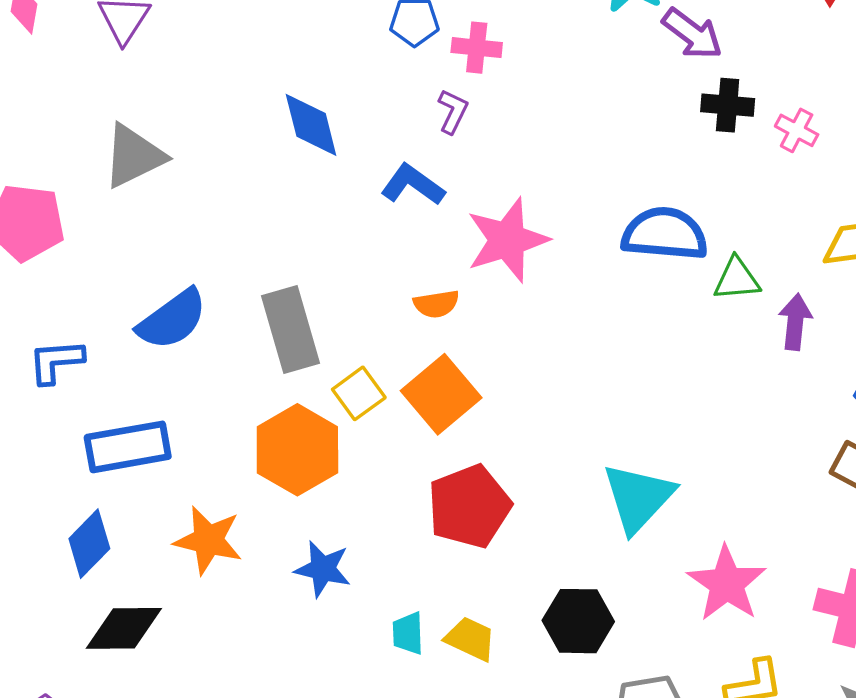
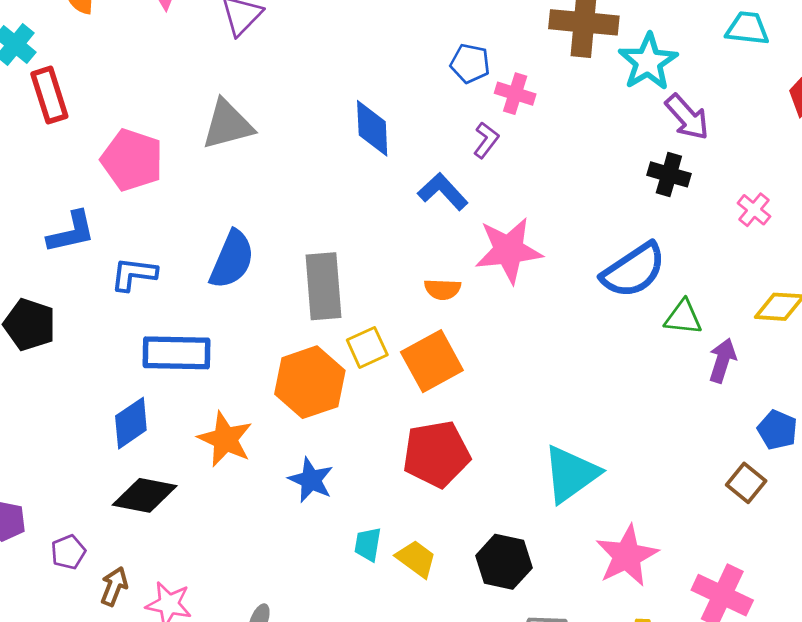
black cross: (728, 105) -> (669, 174), moved
blue semicircle: (665, 234) -> (634, 270), turned 130
blue semicircle: (172, 319) -> (232, 260), turned -42

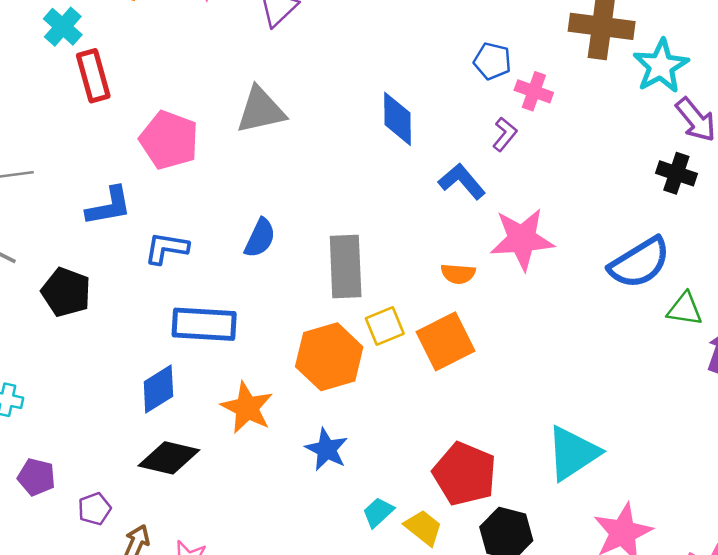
blue semicircle: (232, 260) -> (260, 238), size x0.7
red pentagon: (436, 454) -> (465, 474), moved, turned 30
cyan trapezoid: (368, 544) -> (378, 512), turned 36

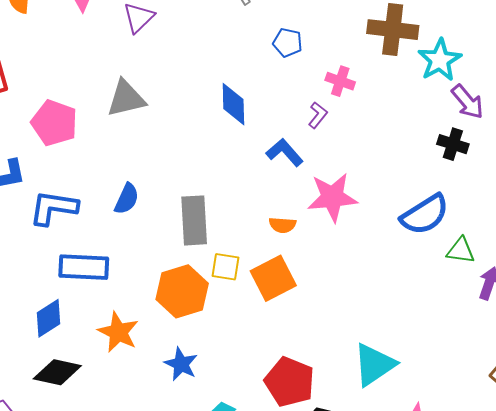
blue pentagon: (492, 61) -> (287, 43), moved
blue L-shape: (166, 248) -> (53, 208), size x1.4
yellow square: (385, 326) -> (225, 267), turned 32

